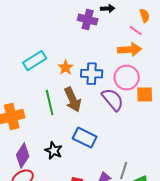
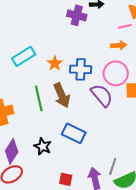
pink line: (136, 31) -> (125, 26), turned -48
orange arrow: (130, 50) -> (119, 45), size x0.7

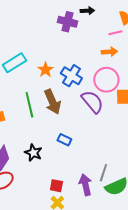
blue cross: (81, 69) -> (71, 76), turned 30
blue rectangle: (74, 133) -> (64, 140), size x0.6

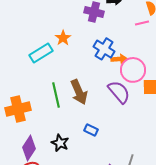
orange arrow: (109, 52) -> (119, 59), moved
orange star: (45, 70) -> (63, 38), moved
blue cross: (71, 76) -> (104, 49), moved

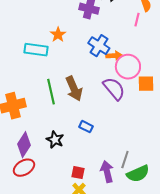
pink line: (142, 23) -> (137, 20), turned -64
cyan rectangle: (41, 53) -> (36, 50), turned 40

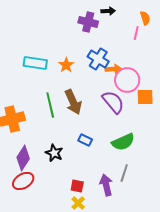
orange star: (58, 35) -> (66, 65), moved
green semicircle: (138, 174) -> (123, 142), moved

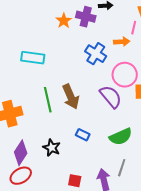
orange star: (66, 65) -> (64, 21), moved
orange arrow: (113, 69) -> (122, 42), moved

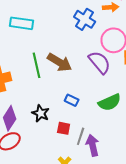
brown arrow: (71, 97) -> (60, 62), turned -35
gray line: (122, 168) -> (81, 136), moved
red square: (75, 181) -> (64, 128), moved

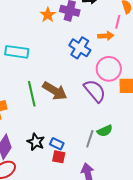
blue rectangle: (72, 100) -> (57, 144), moved
green semicircle: (110, 102) -> (105, 131), size x0.7
gray line: (81, 136) -> (90, 139), moved

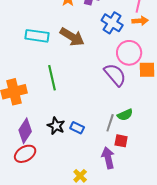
orange arrow: (106, 36) -> (140, 21), moved
blue cross: (80, 48) -> (112, 23), moved
brown arrow: (55, 91) -> (72, 37), moved
red square: (59, 157) -> (121, 141), moved

